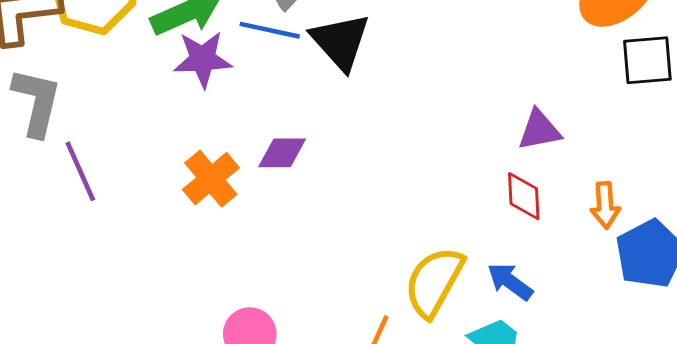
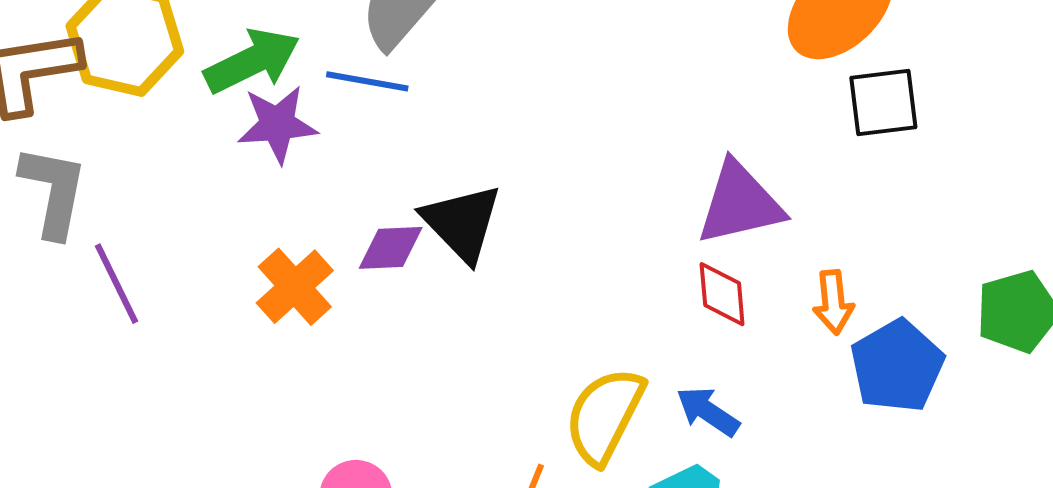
black triangle: (340, 42) -> (462, 223), moved
purple triangle: (539, 130) -> (740, 203), size x1.5

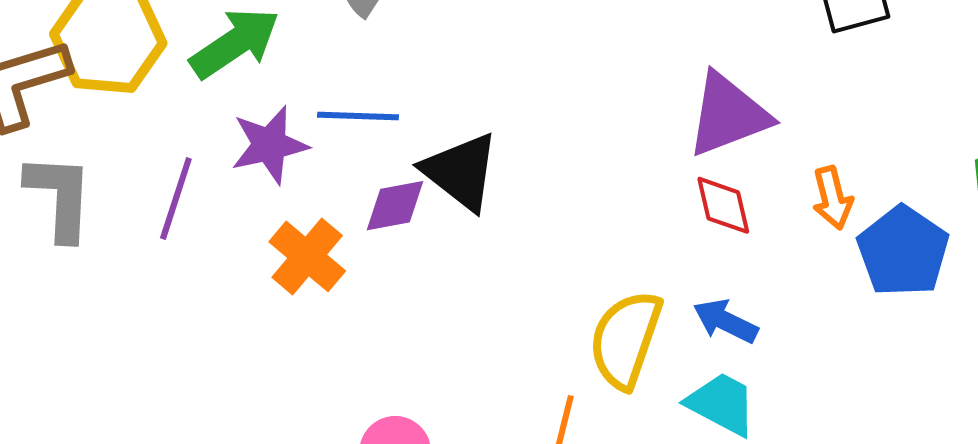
blue line: (367, 81) -> (358, 116), moved
purple star: (277, 124) -> (269, 145), moved
purple line: (117, 284) -> (176, 198), moved, turned 52

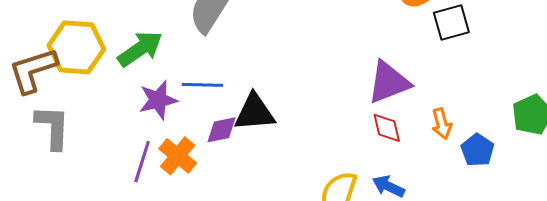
black triangle: (461, 171) -> (255, 112), turned -42
purple line: (176, 198) -> (142, 162), moved
blue pentagon: (903, 251) -> (477, 150), size x0.7

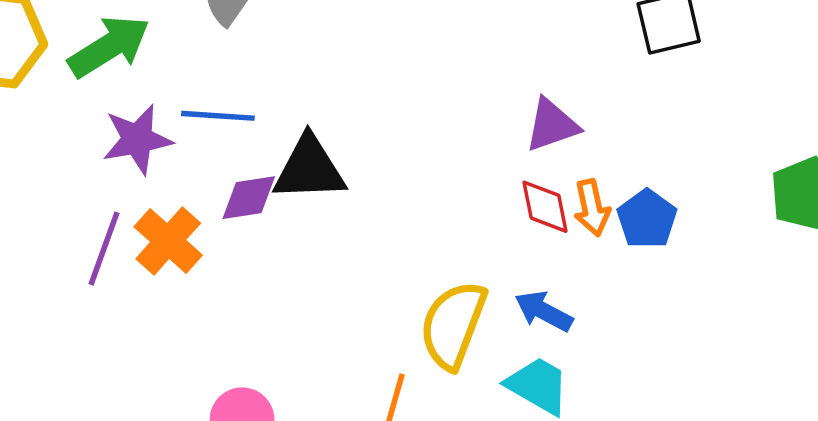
purple triangle: (389, 82) -> (552, 125), size x0.7
orange arrow: (442, 124) -> (592, 208), moved
blue pentagon: (477, 150) -> (647, 219), moved

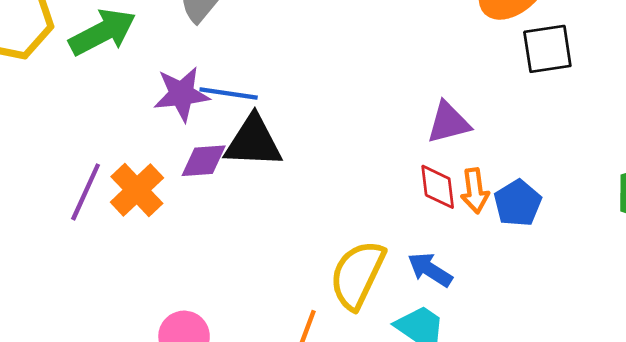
blue line: (218, 116) -> (229, 94), moved
purple star: (137, 139) -> (182, 94), moved

